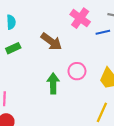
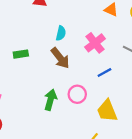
cyan semicircle: (11, 22) -> (61, 33), moved
blue line: (103, 32) -> (104, 73), moved, turned -32

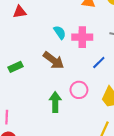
cyan semicircle: (61, 33) -> (60, 32), moved, turned -32
pink cross: (95, 43) -> (82, 37), turned -36

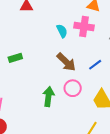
pink cross: (82, 37) -> (84, 26), moved
brown arrow: (54, 60) -> (66, 62), moved

